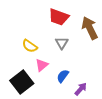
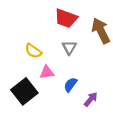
pink triangle: (42, 65) -> (47, 72), turned 32

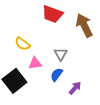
gray triangle: (69, 48) -> (61, 54), moved

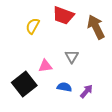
yellow semicircle: (23, 44) -> (33, 26), moved, turned 84
blue semicircle: (57, 75) -> (64, 87), moved, turned 64

